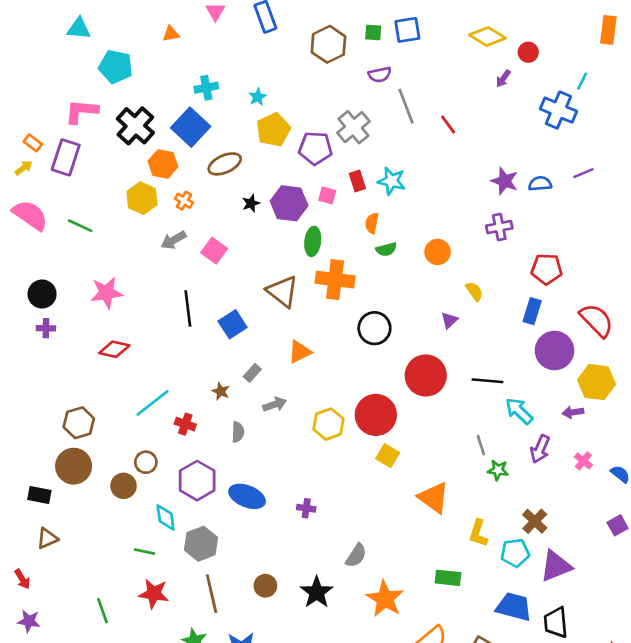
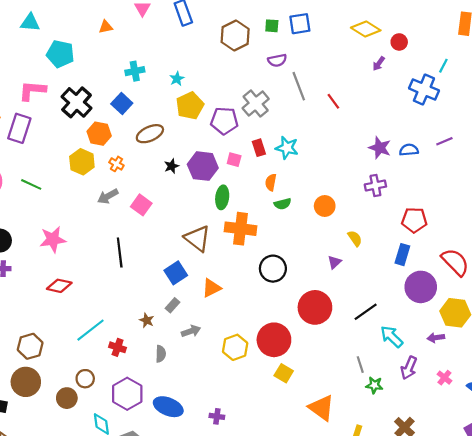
blue square: (191, 127) -> (122, 103), size x0.7
blue square: (233, 324) -> (176, 273), moved
black line: (487, 381) -> (366, 312), turned -40

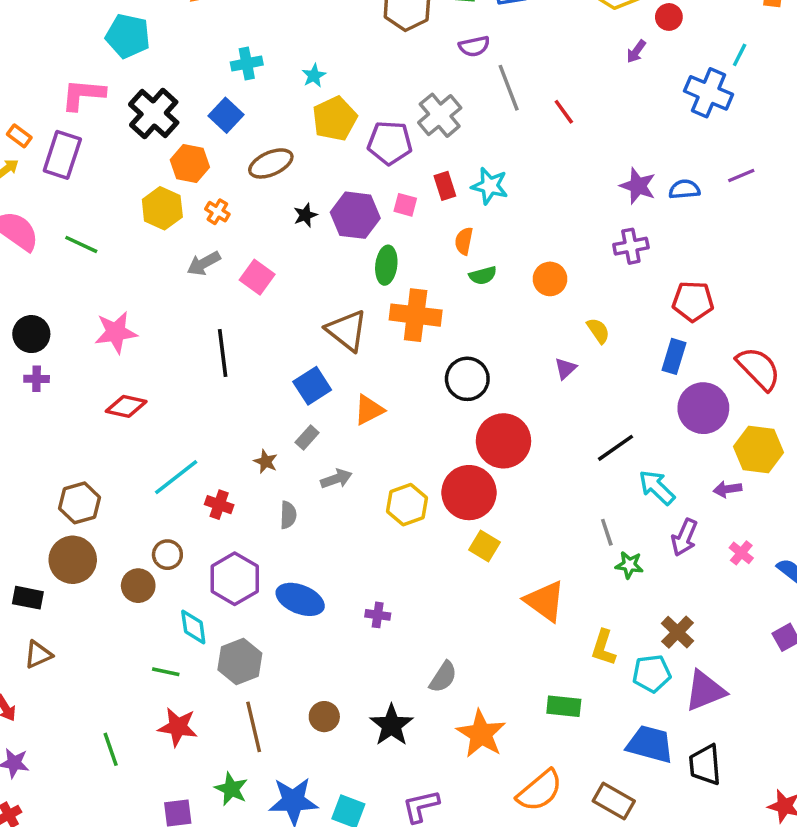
red circle: (315, 307) -> (503, 441), moved

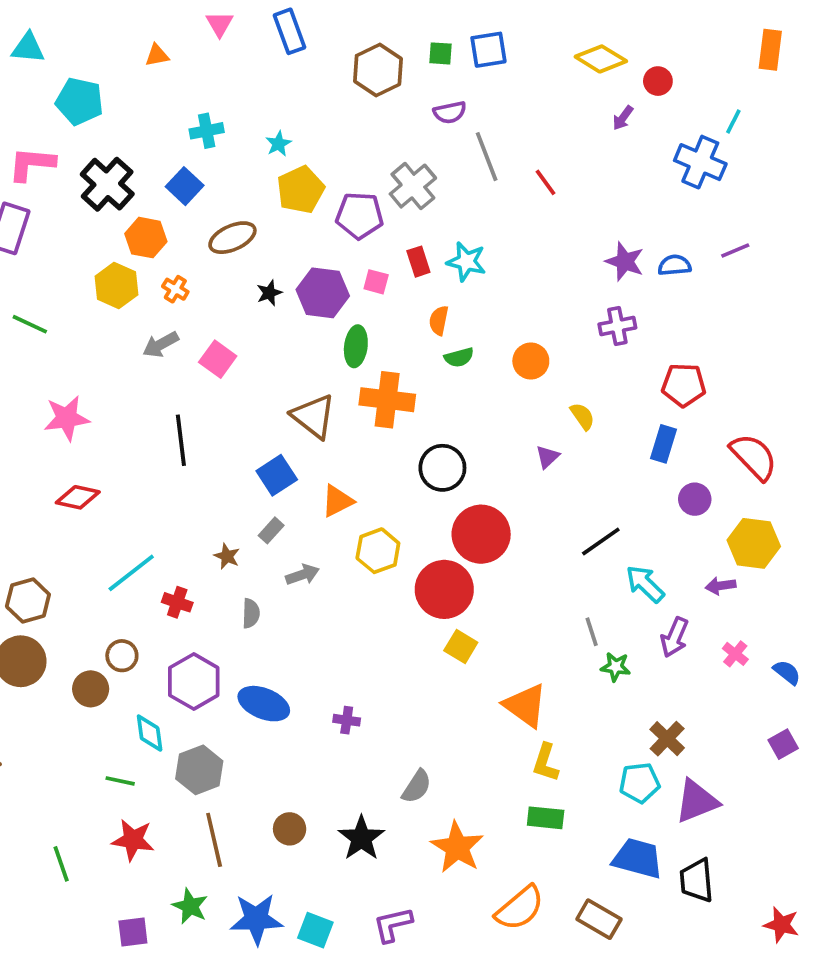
purple circle: (703, 408) -> (695, 499), size x0.6
yellow hexagon: (407, 505) -> (378, 551), moved
yellow L-shape: (603, 648) -> (546, 763), moved

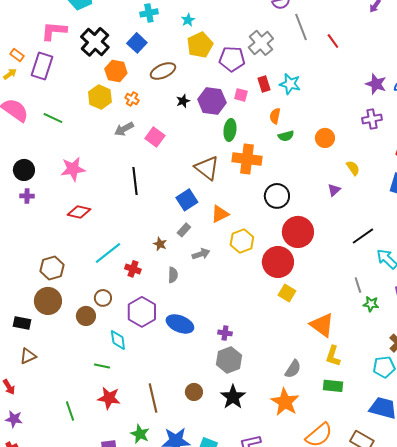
gray hexagon: (199, 770) -> (229, 360), moved
gray semicircle: (417, 786) -> (293, 369), moved

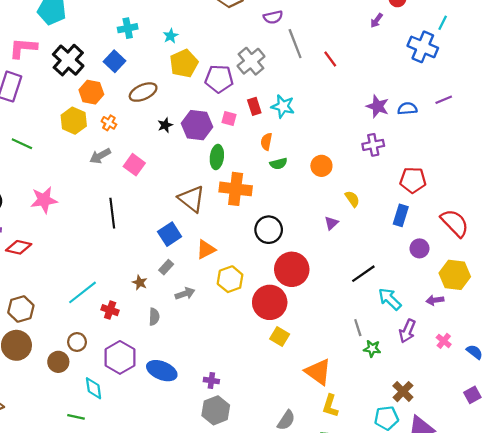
red diamond: (79, 212) -> (19, 247), moved

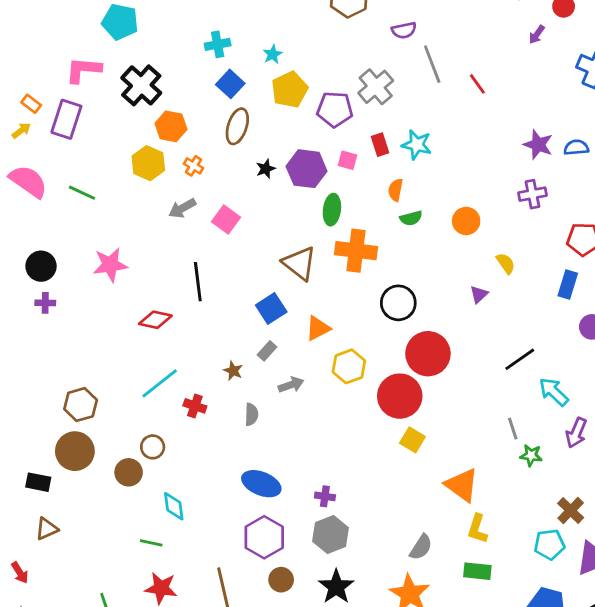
blue square: (114, 61) -> (230, 84), moved
brown ellipse: (143, 92) -> (237, 126), turned -48
red diamond: (19, 247) -> (155, 320), moved
purple hexagon: (120, 357) -> (264, 537), moved

